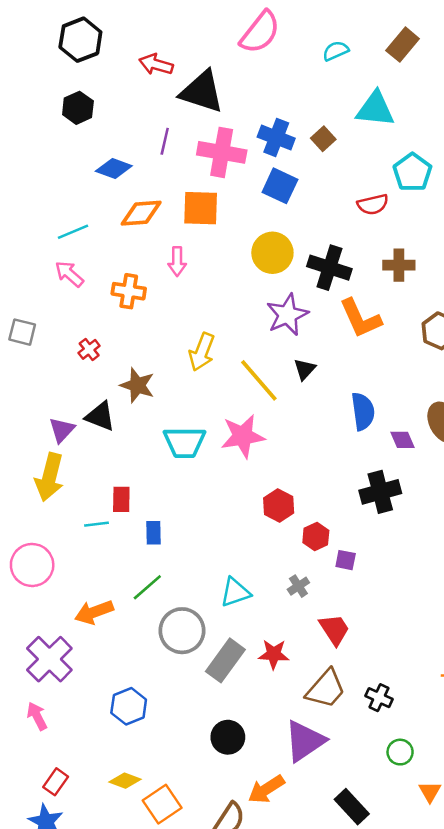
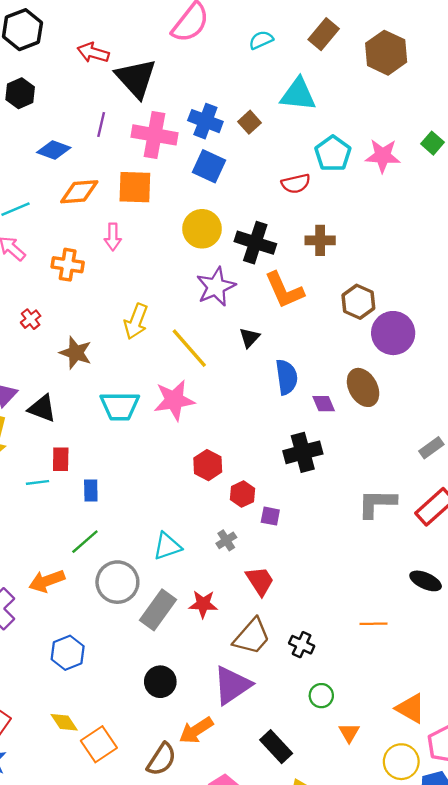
black triangle: (202, 92) -> (136, 78), turned 30
black triangle: (305, 369) -> (249, 338), moved
black triangle: (100, 416) -> (42, 408), moved
orange arrow: (94, 612) -> (47, 581), moved
yellow diamond: (125, 781) -> (64, 722), turned 36

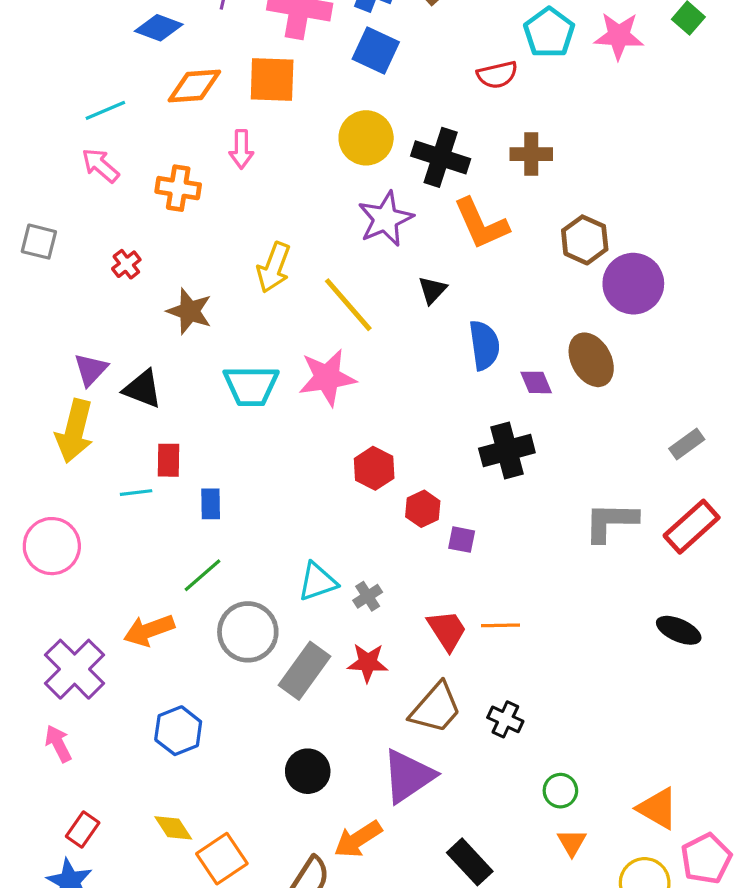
gray cross: (226, 540) -> (368, 596), moved
orange line: (373, 624) -> (500, 625), moved
green circle: (321, 696) -> (560, 791), moved

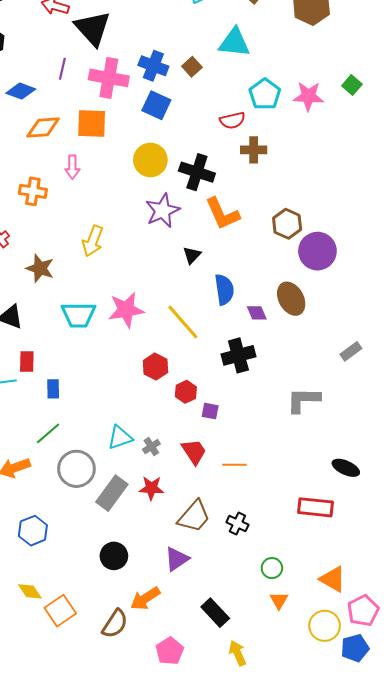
brown cross: (531, 154) -> (254, 150), moved
yellow line: (348, 305) -> (183, 322), moved
red rectangle: (692, 527) -> (315, 507), moved, turned 48
red trapezoid: (447, 630) -> (194, 452), moved
purple triangle: (408, 776) -> (177, 559), size x0.7

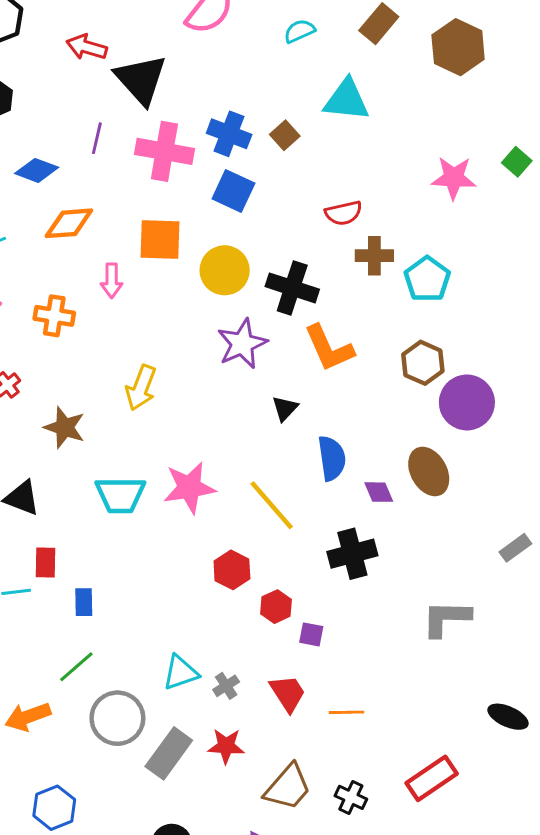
cyan pentagon: (265, 94) -> (427, 279), moved
orange square: (92, 123) -> (160, 239), moved
red rectangle: (315, 507) -> (432, 778), moved, turned -40

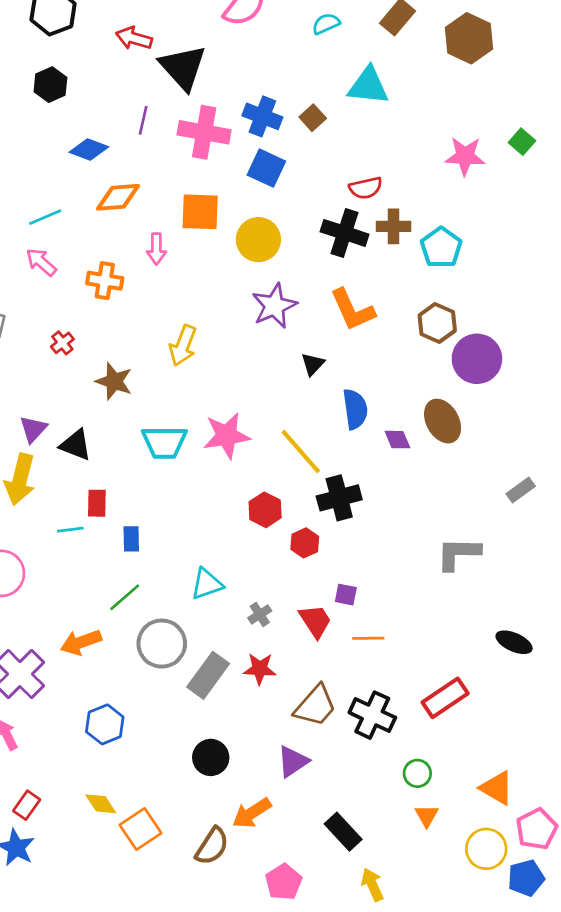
black cross: (292, 288) -> (344, 233), moved
black cross: (352, 554) -> (339, 498), moved
purple square: (311, 634) -> (346, 595), moved
cyan triangle: (181, 673) -> (207, 584), moved
black cross: (351, 797) -> (372, 715), size x1.6

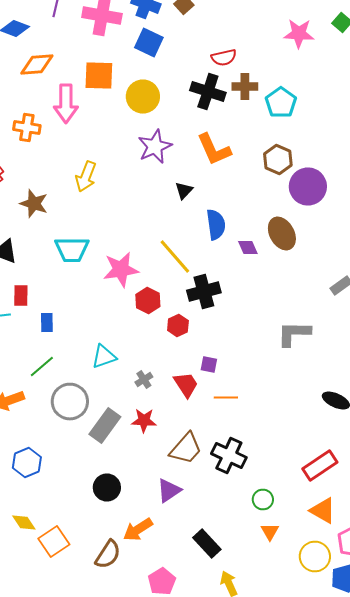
pink arrow: (156, 249) -> (66, 104), size x1.6
pink star: (227, 436) -> (121, 270), moved
red rectangle: (445, 698) -> (320, 466), moved

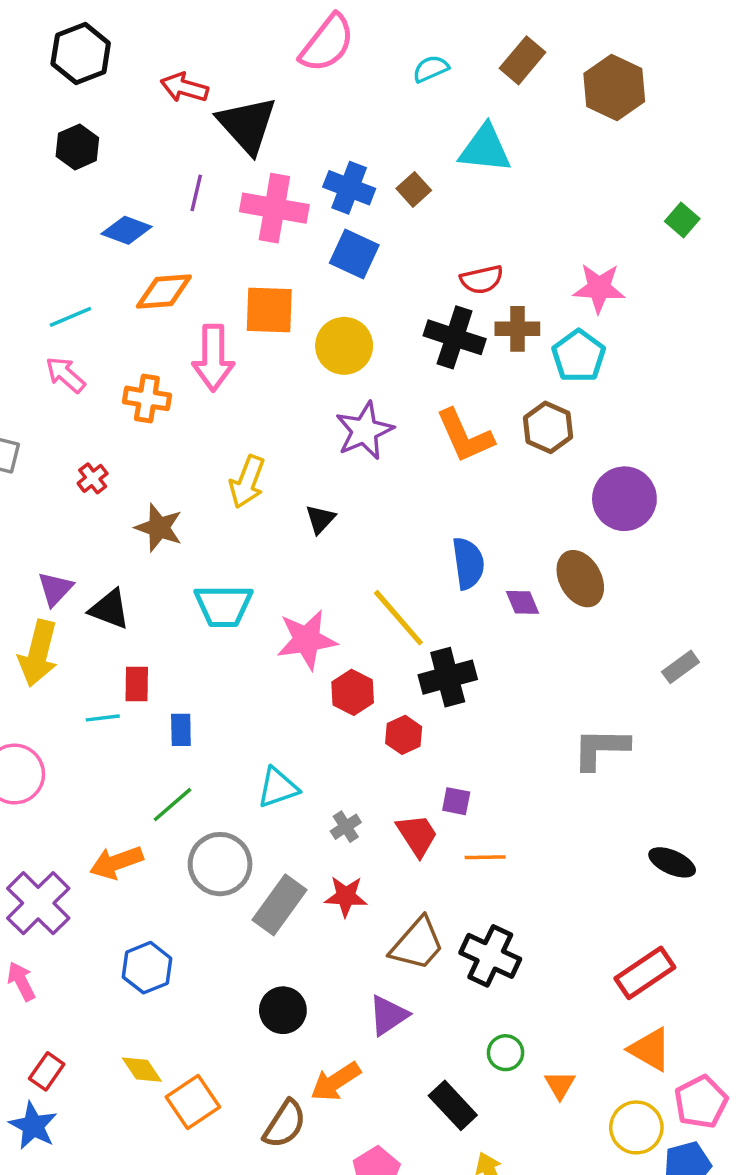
pink star: (299, 34) -> (599, 288), moved
brown hexagon: (278, 160) -> (548, 427), moved
black triangle: (184, 190) -> (320, 519), moved
green circle: (263, 500) -> (506, 1053), moved

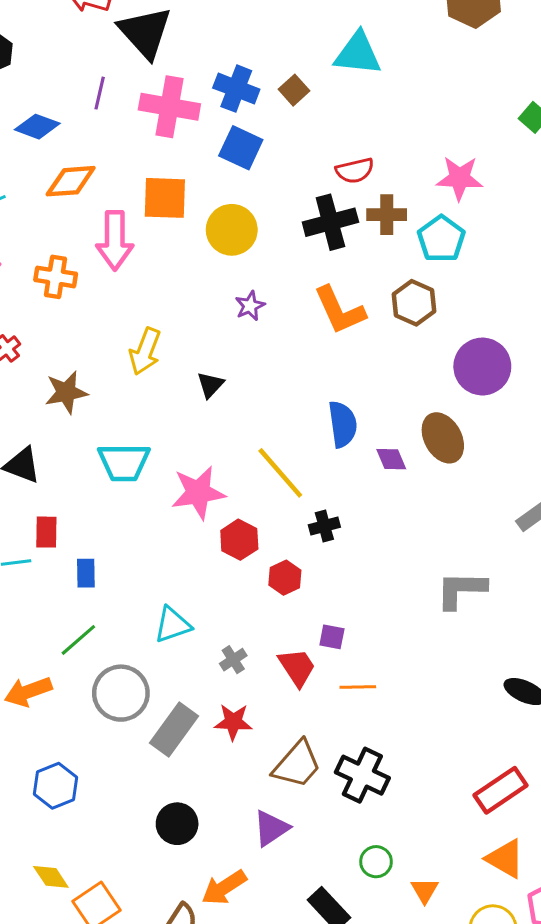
black cross: (455, 337) -> (330, 222), turned -33
purple star: (364, 431) -> (250, 306), size x0.6
brown star: (159, 528) -> (66, 392), turned -30
black cross: (448, 677) -> (324, 526), size x0.6

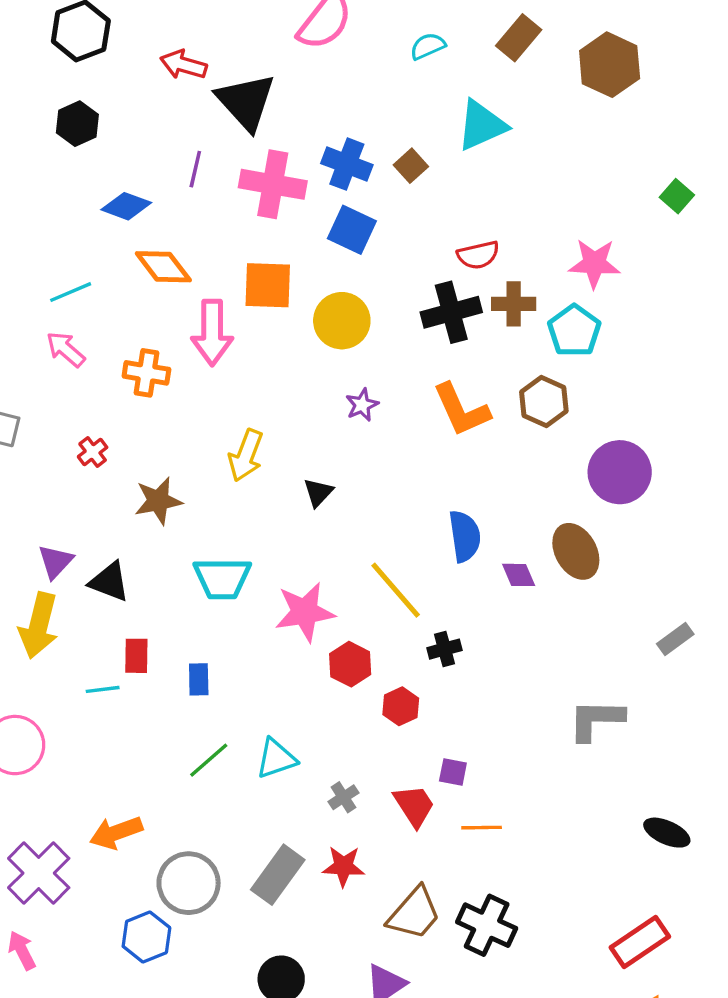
cyan triangle: (358, 54) -> (482, 125), turned -30
orange diamond: (71, 181) -> (163, 267), turned 57
blue rectangle: (86, 573) -> (199, 679), moved
green line: (78, 640) -> (209, 760), moved
gray circle: (121, 693) -> (189, 883), moved

